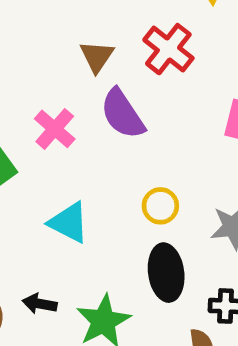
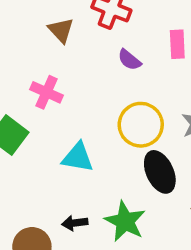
purple semicircle: (123, 114) -> (129, 60), moved, size x0.6
yellow circle: (160, 206) -> (141, 125), size x1.6

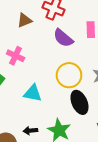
brown triangle: (61, 30) -> (24, 20), turned 49
purple semicircle: (129, 60) -> (63, 38), size x1.5

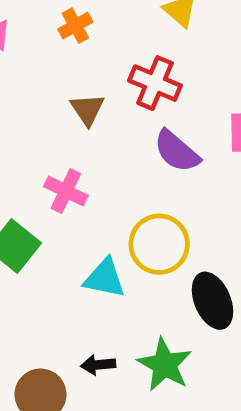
brown triangle: (24, 20) -> (87, 109), turned -42
yellow circle: (69, 75) -> (159, 244), moved

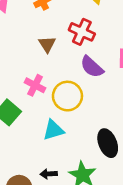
yellow circle: (159, 244) -> (67, 96), moved
cyan triangle: (105, 278) -> (53, 130), turned -30

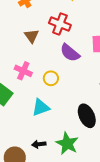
yellow circle: (67, 96) -> (51, 78), size x0.6

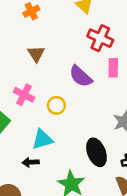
red cross: (60, 24) -> (100, 38), moved
black arrow: (39, 144) -> (31, 162), moved

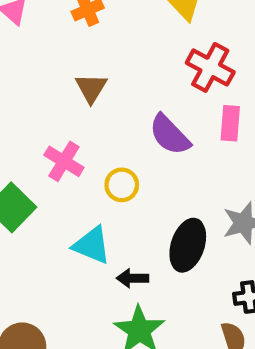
cyan triangle: (42, 139) -> (92, 245), turned 35
black ellipse: (96, 152) -> (188, 245), moved, turned 36
black arrow: (31, 162) -> (133, 278), moved

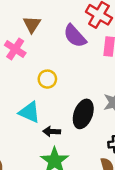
purple semicircle: (170, 135) -> (75, 36), moved
pink cross: (64, 161) -> (15, 49), moved

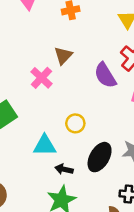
yellow circle: (47, 79) -> (75, 123), moved
cyan triangle: (29, 112) -> (45, 145), turned -35

